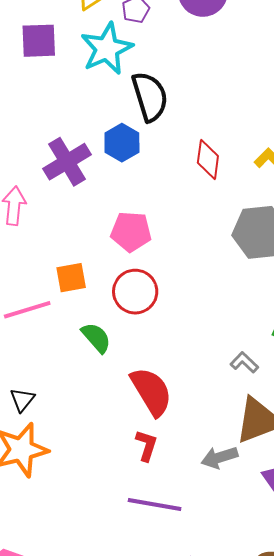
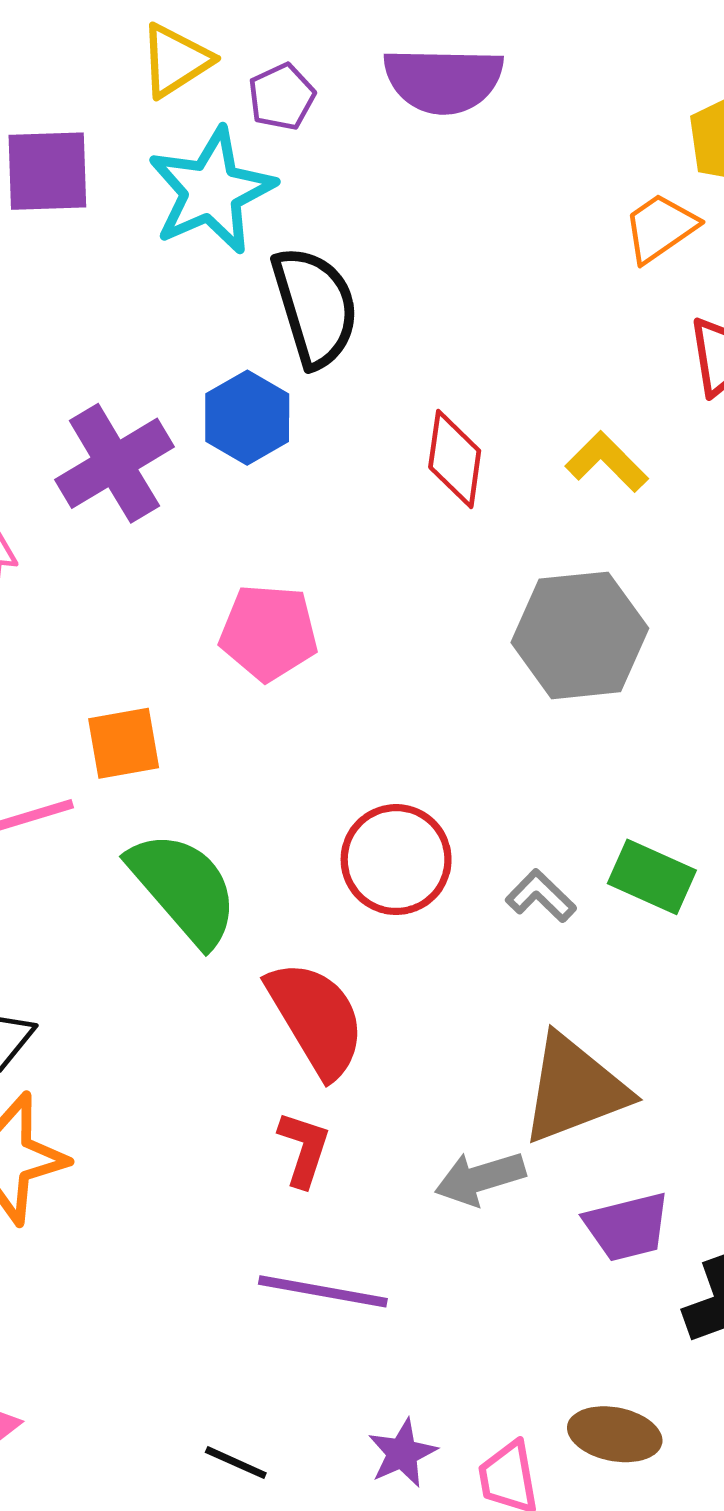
red circle: (135, 292) -> (396, 860), moved
green semicircle: (96, 338) -> (184, 888), size x1.6
gray L-shape: (244, 362) -> (541, 896), moved

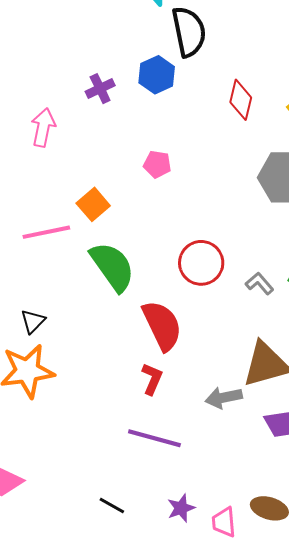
purple cross: (114, 463) -> (100, 89), size x0.6
pink pentagon: (269, 632) -> (157, 164), size x0.7
orange square: (124, 743) -> (93, 204), turned -36

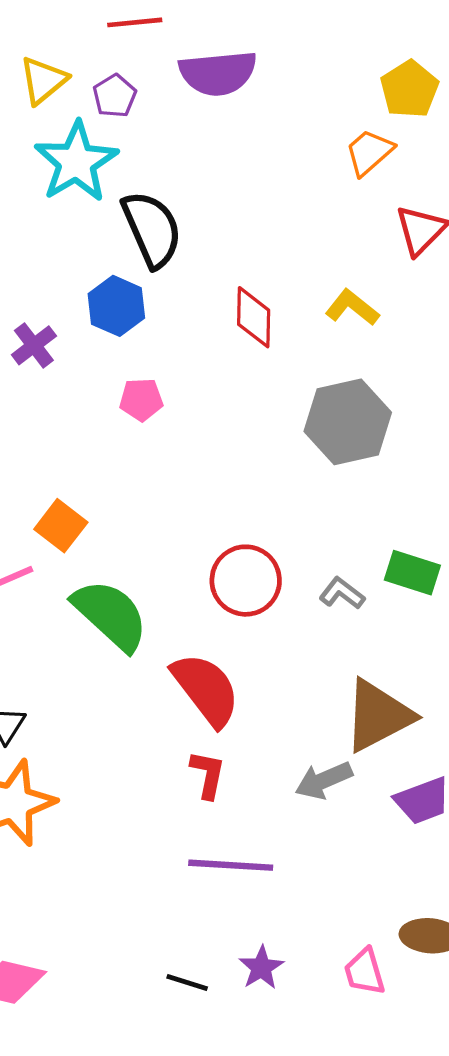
pink pentagon: (157, 164) -> (141, 400), moved
purple star: (181, 508) -> (261, 968), moved

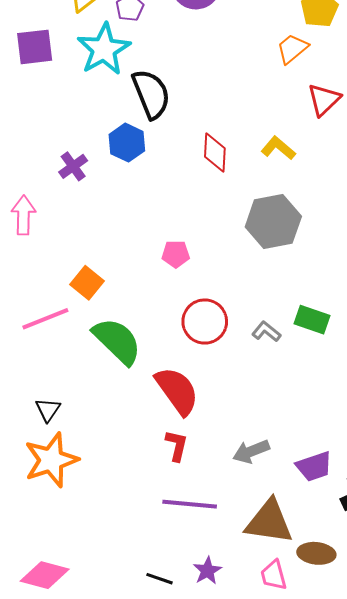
pink pentagon: (141, 400) -> (176, 254), moved
brown triangle: (378, 716) -> (269, 522), moved, turned 34

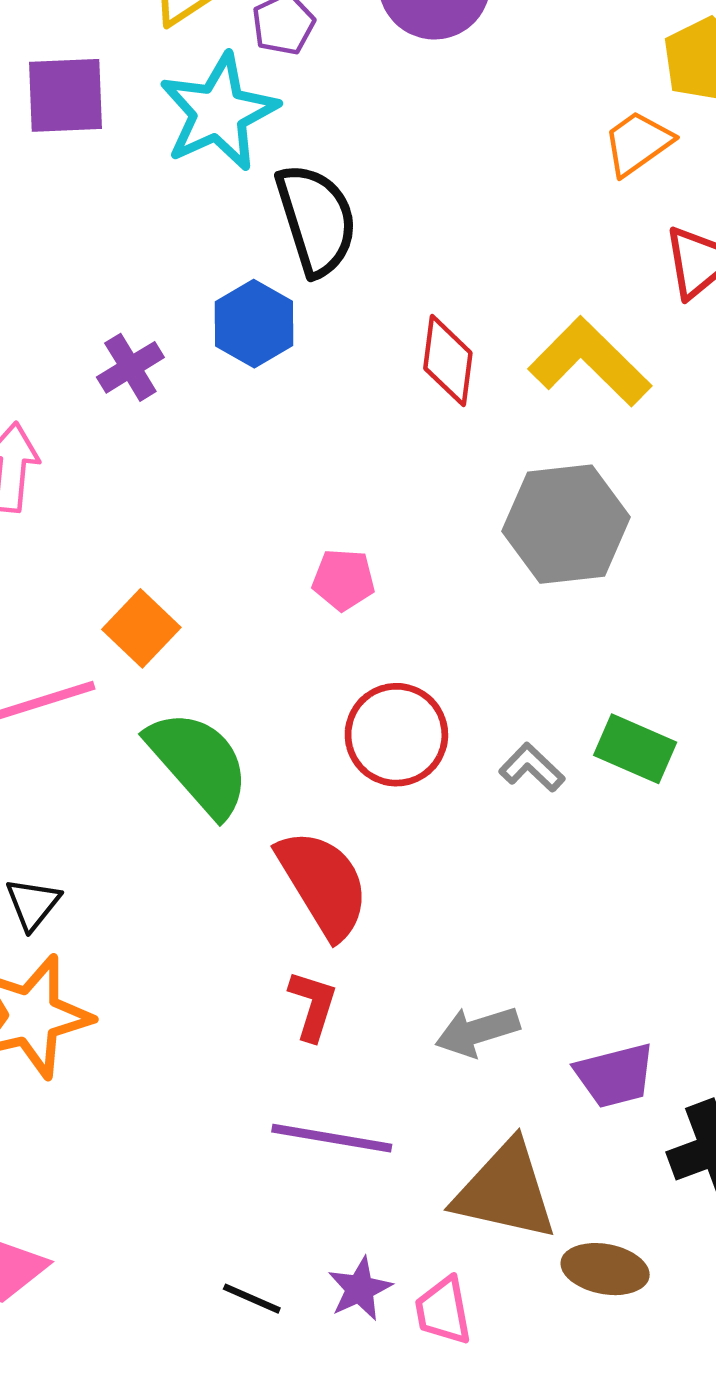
yellow L-shape: (278, 148) -> (590, 362), size x1.6
pink trapezoid: (274, 575) -> (443, 1311), moved

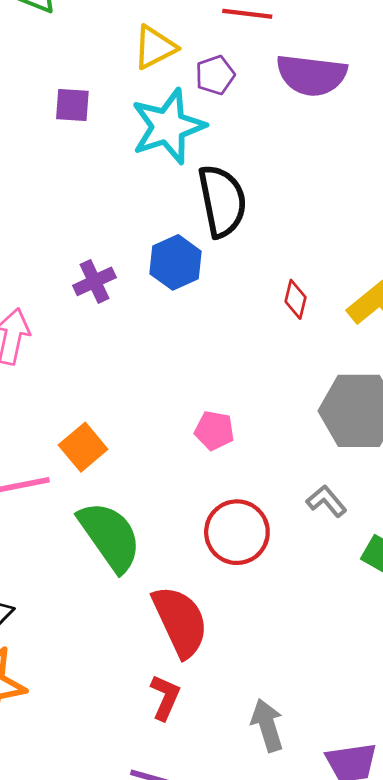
purple square: (65, 95) -> (72, 105), size x0.7
red diamond: (448, 361) -> (296, 299), size x0.7
gray L-shape: (532, 768) -> (326, 501), moved
gray arrow: (477, 1031) -> (267, 725), turned 84

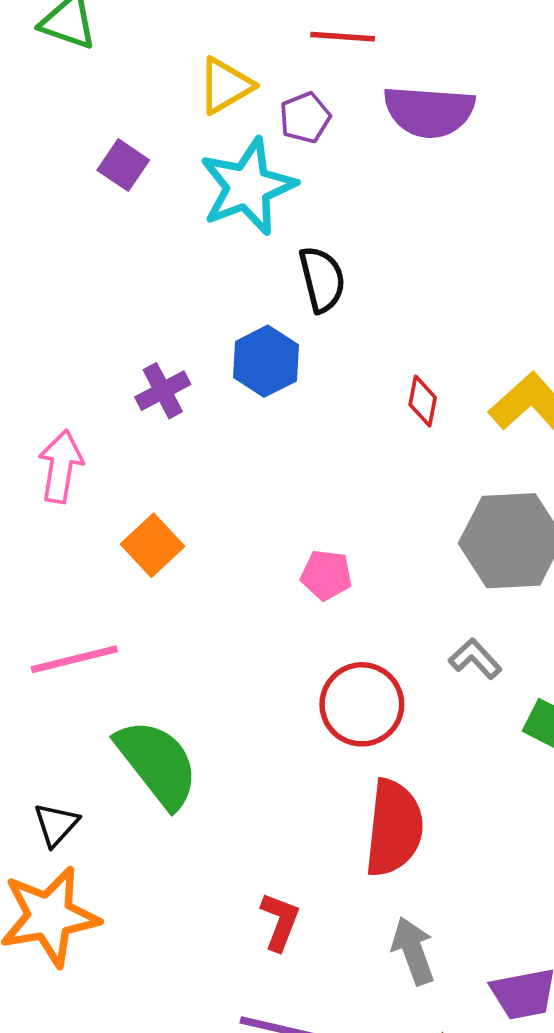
purple square: (72, 105) -> (123, 165), turned 33
black semicircle: (222, 201) -> (322, 279), size x0.7
orange square: (83, 447) -> (153, 545), moved
green semicircle: (110, 536) -> (157, 763), moved
red semicircle: (180, 621) -> (394, 828), moved, turned 34

